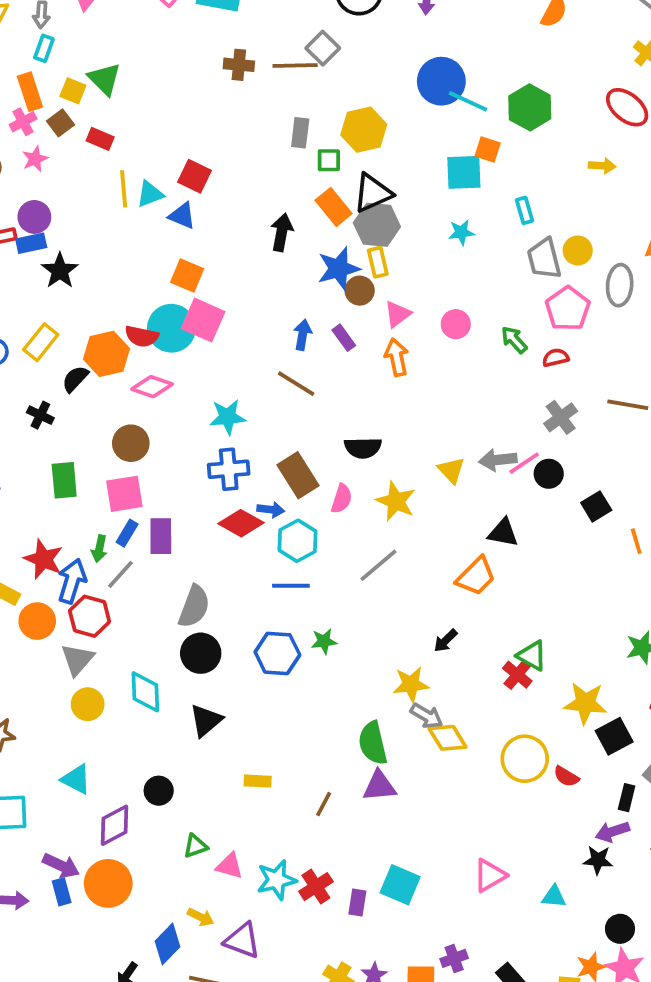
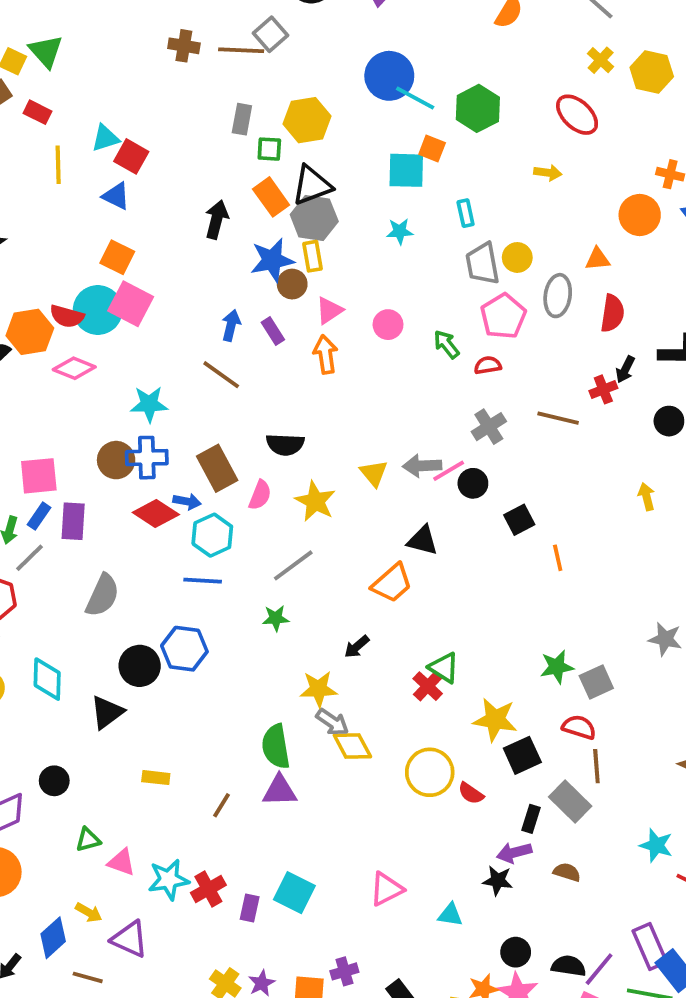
cyan triangle: (150, 194) -> (105, 138), moved
brown circle: (131, 443) -> (116, 460), moved
green star: (324, 641) -> (276, 618), moved
black circle: (201, 653) -> (140, 666), moved

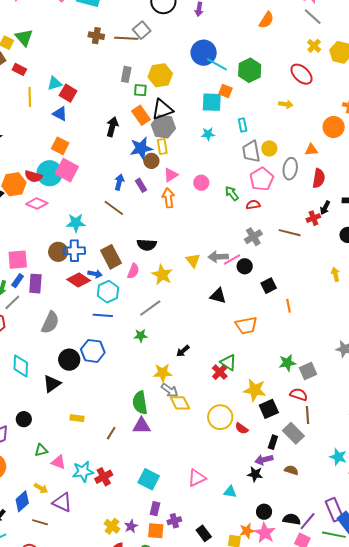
orange trapezoid: (392, 583) -> (246, 325), moved, turned 30
purple rectangle: (250, 908) -> (155, 509), moved

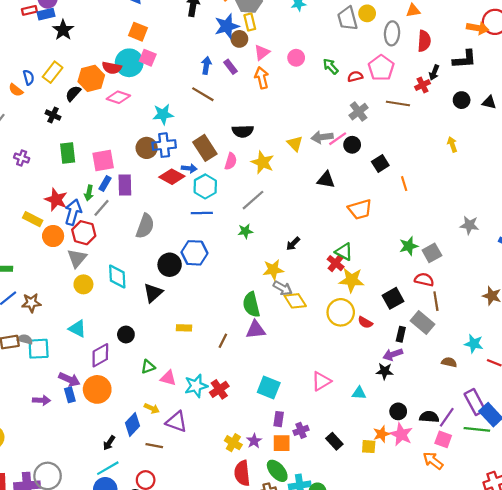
pink square: (67, 170) -> (148, 58), size x0.7
pink pentagon: (262, 179) -> (381, 68), moved
yellow star: (255, 390) -> (352, 280), moved
brown semicircle: (291, 470) -> (449, 362), moved

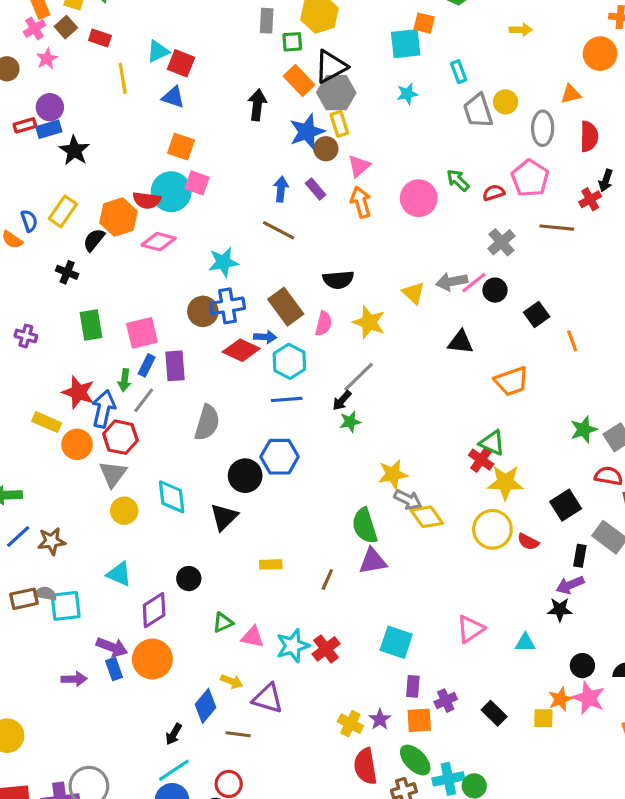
pink circle: (296, 58) -> (419, 198), moved, size x1.5
black arrow: (293, 244) -> (342, 400), moved

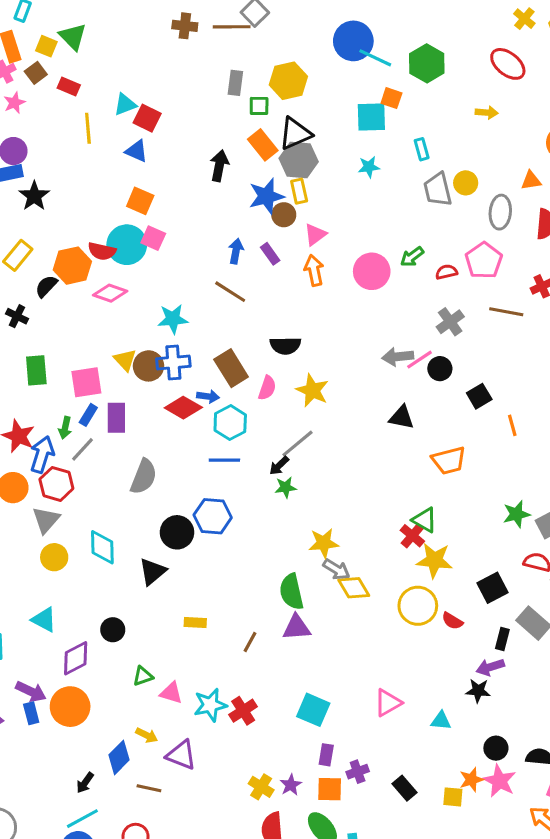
green arrow: (458, 180) -> (412, 257), turned -85
yellow triangle: (413, 293) -> (125, 360), moved

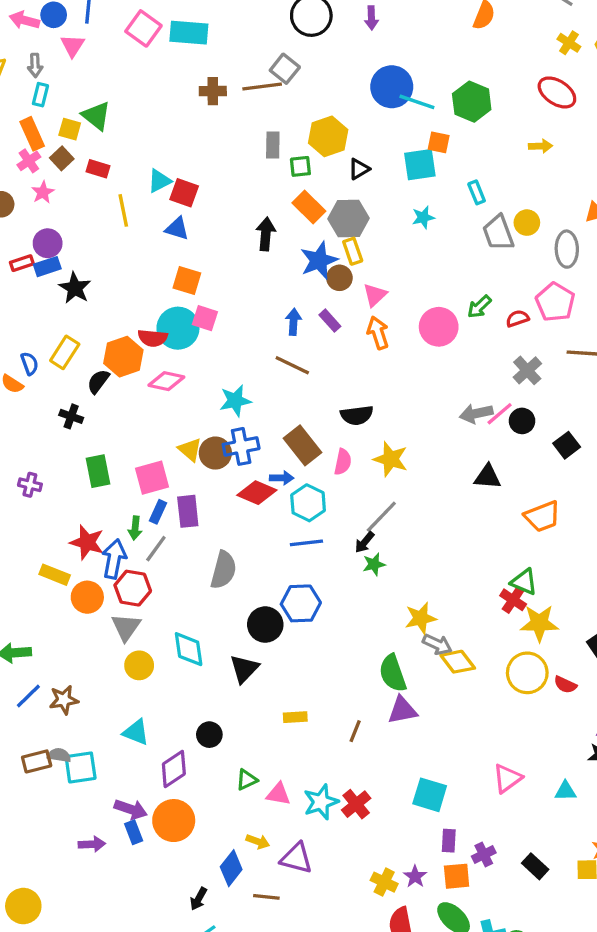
black triangle: (295, 134) -> (359, 169), moved, size x0.6

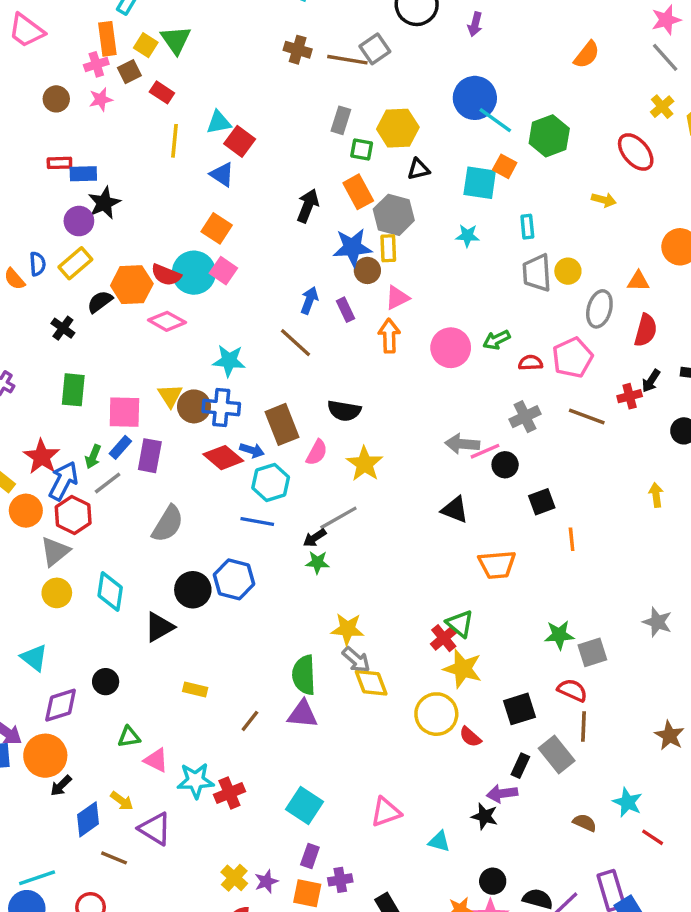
purple circle: (48, 243) -> (79, 221), moved
black arrow: (199, 899) -> (61, 786), moved

